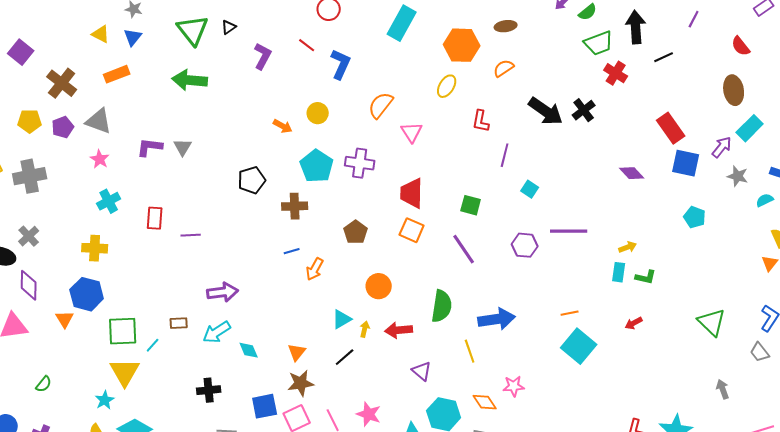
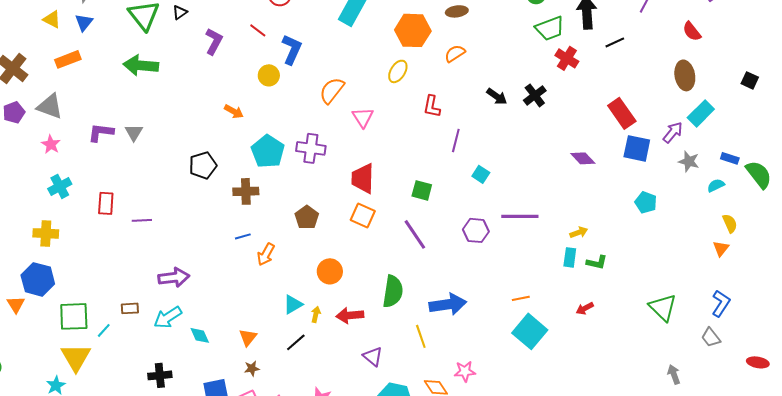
black arrow: (546, 111) -> (497, 96), size x0.6
yellow circle: (318, 113) -> (269, 75), moved
brown star: (301, 383) -> (252, 368), size x0.6

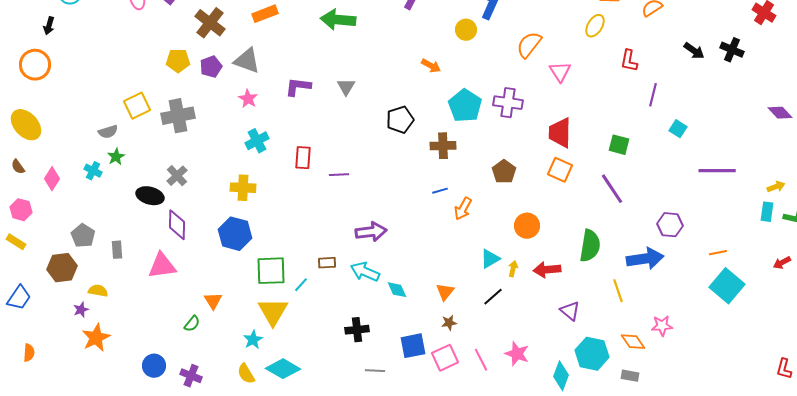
black cross: (535, 95) -> (732, 50), turned -30
gray triangle: (134, 132) -> (346, 87), moved
purple hexagon: (476, 230) -> (670, 225), moved
orange triangle: (16, 304) -> (213, 301), moved
cyan arrow: (168, 317) -> (365, 272), turned 56

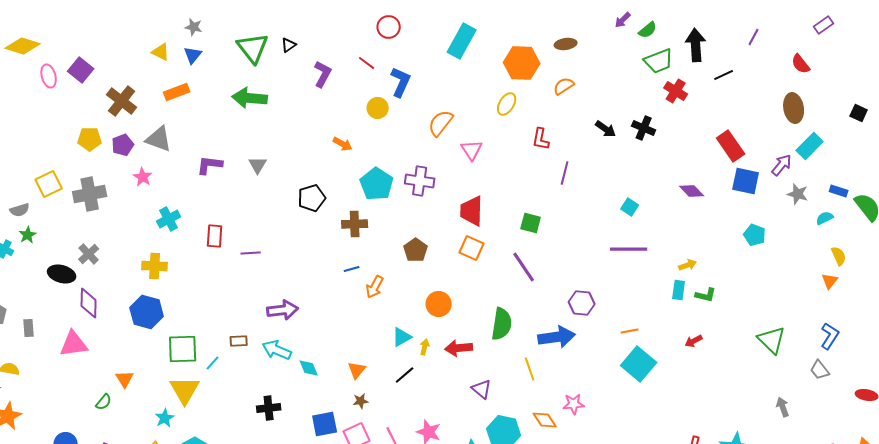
pink star: (248, 99) -> (143, 177), moved
cyan square: (678, 129) -> (630, 207), moved

